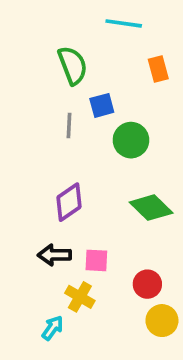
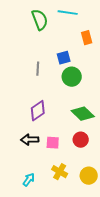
green semicircle: (73, 65) -> (40, 20), moved
blue square: (102, 105) -> (64, 58), moved
red circle: (147, 284) -> (81, 140), moved
yellow cross: (80, 297) -> (60, 172), moved

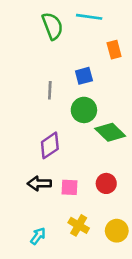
green circle: (72, 77) -> (84, 110), moved
green diamond: (83, 114) -> (110, 132), moved

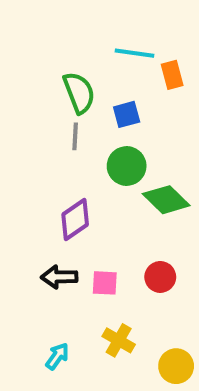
cyan line: (89, 17) -> (134, 53), moved
green semicircle: (52, 26) -> (79, 93), moved
yellow circle: (117, 231) -> (176, 366), moved

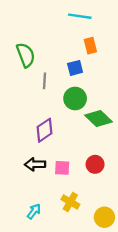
cyan line: (134, 53) -> (80, 16), moved
orange rectangle: (172, 75) -> (90, 46), moved
green semicircle: (79, 93) -> (26, 55), moved

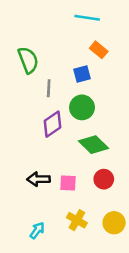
orange rectangle: (90, 46) -> (99, 50), turned -35
green diamond: (99, 118) -> (94, 145), moved
purple diamond: (44, 130) -> (53, 124), moved
yellow circle: (104, 217) -> (114, 223), moved

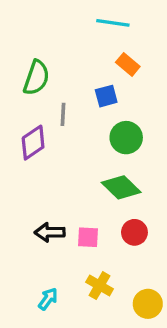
green semicircle: (28, 60) -> (36, 78), turned 40
green circle: (82, 107) -> (126, 138), moved
purple diamond: (53, 124) -> (33, 143), moved
yellow circle: (114, 223) -> (148, 304), moved

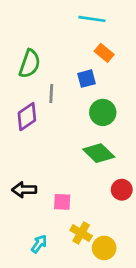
black arrow: (50, 232) -> (24, 190), moved
red circle: (134, 232) -> (122, 190), moved
pink square: (88, 237) -> (62, 202), moved
yellow circle: (148, 304) -> (104, 248), moved

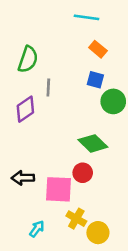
blue square: (87, 79) -> (95, 80), moved, turned 30
green circle: (103, 112) -> (113, 101), moved
red circle: (122, 190) -> (83, 173), moved
pink square: (62, 202) -> (58, 189), size x1.6

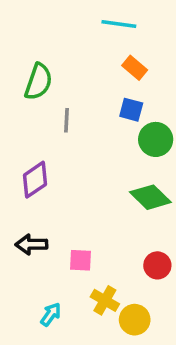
purple diamond: (25, 109) -> (35, 180), moved
green diamond: (93, 143) -> (150, 197), moved
red circle: (83, 173) -> (157, 265), moved
pink square: (58, 189) -> (80, 260), size x0.6

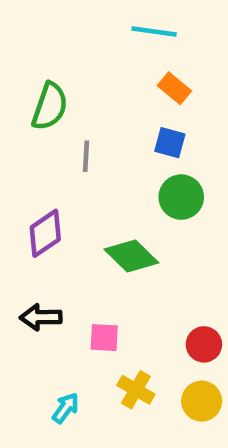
green circle: (156, 139) -> (181, 197), moved
green diamond: (150, 197) -> (131, 256), moved
yellow circle: (135, 320) -> (202, 401), moved

